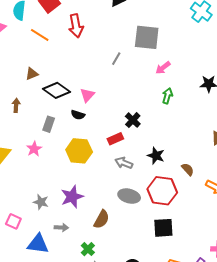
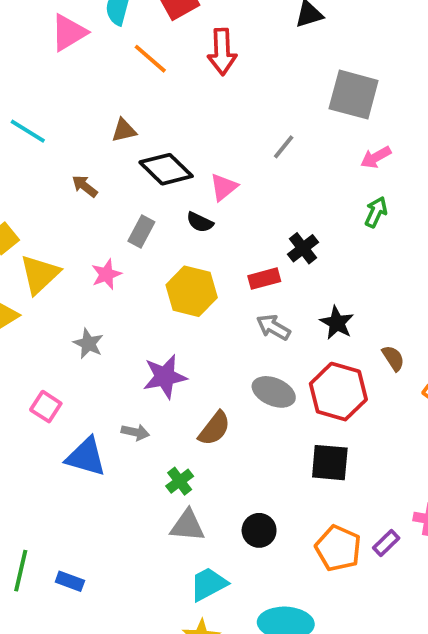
gray line: (116, 59) -> (284, 147), moved
brown arrow: (16, 105) -> (85, 186), turned -64
gray star: (41, 202) -> (88, 344), moved

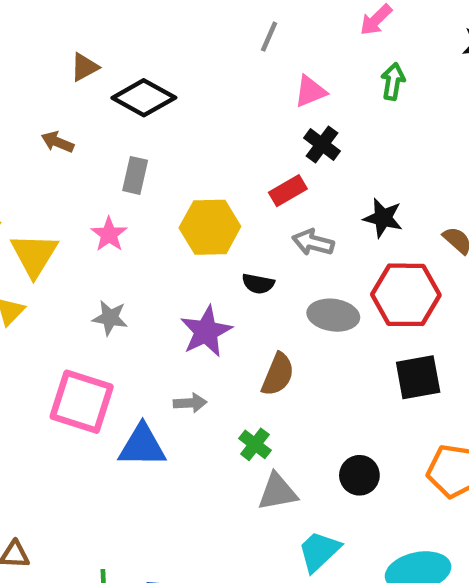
pink triangle: (224, 187) -> (310, 91), moved, turned 32
black semicircle: (200, 222) -> (258, 284), moved
pink square: (46, 407) -> (82, 402), size x1.8

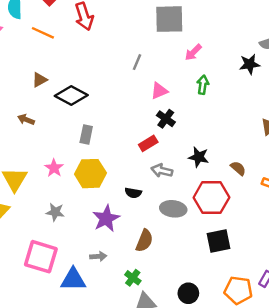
gray rectangle: (135, 175) -> (86, 135), moved
yellow hexagon: (210, 227) -> (90, 174), moved

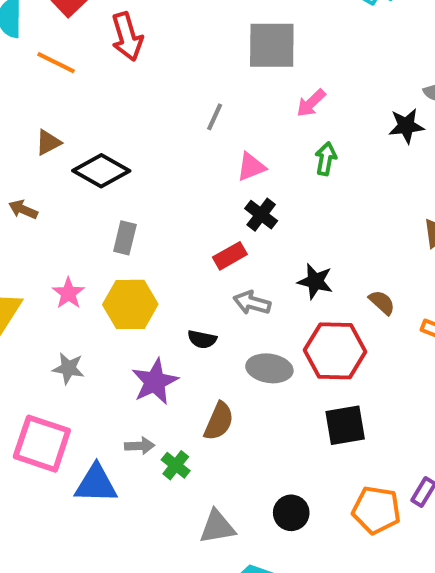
green cross: (133, 278) -> (176, 465), moved

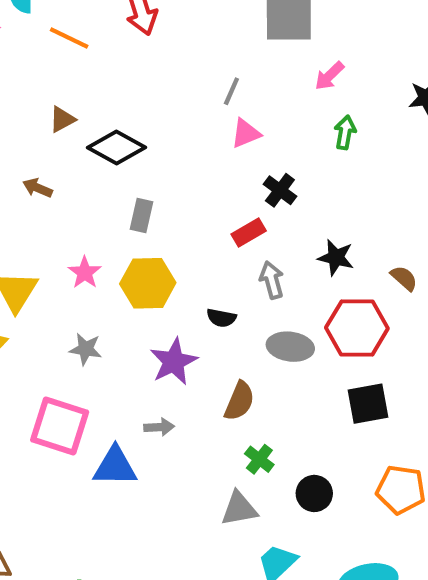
pink triangle: (251, 167) -> (246, 133), moved
gray arrow: (252, 303) -> (272, 280), turned 60
green cross: (176, 465) -> (259, 459), moved

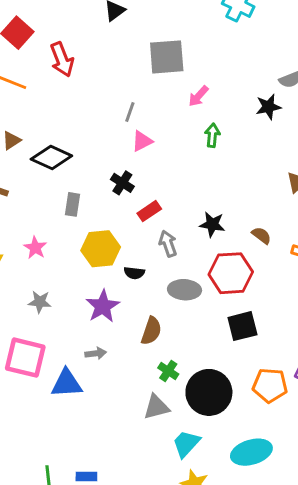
black cross: (280, 190) -> (122, 183), moved
yellow hexagon: (148, 283) -> (101, 249), moved
black circle: (314, 493) -> (209, 392), size x1.8

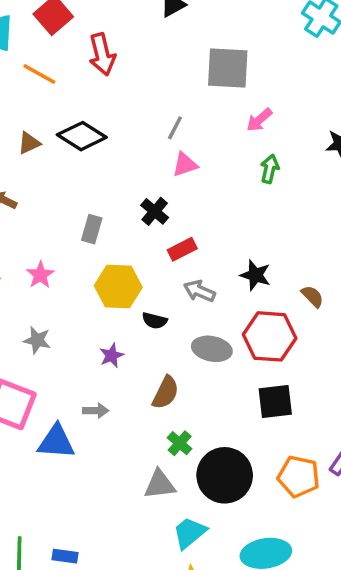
black diamond: (51, 158) -> (82, 136), moved
gray arrow: (168, 244) -> (199, 291), turned -55
purple star: (103, 306) -> (112, 355), size x0.6

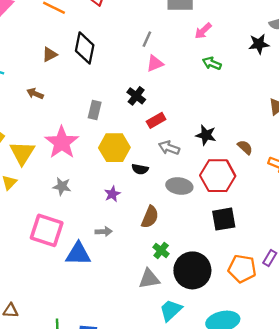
black diamond: (82, 136) -> (85, 48), turned 72
green arrow: (270, 169) -> (212, 63), turned -78
pink star: (40, 275) -> (62, 142), size x1.8

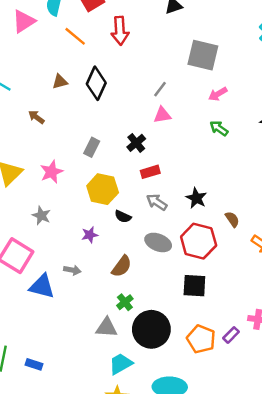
pink star: (62, 142) -> (51, 172), size x0.7

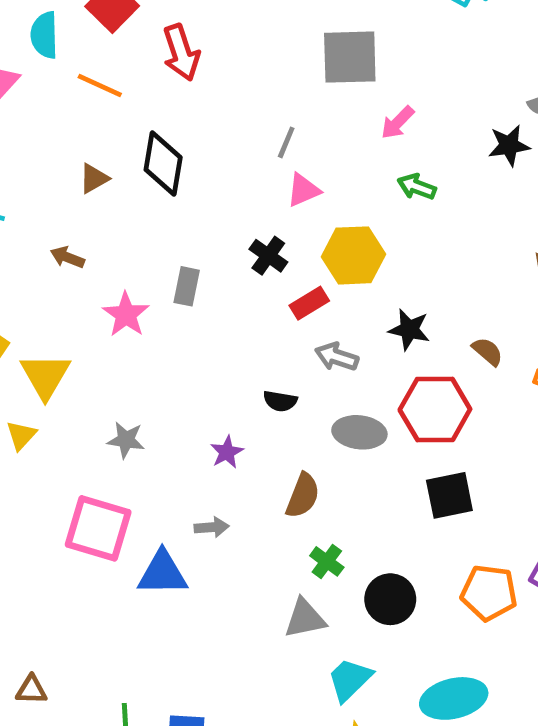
pink star: (51, 172) -> (126, 315), moved
yellow hexagon: (103, 189) -> (353, 255), moved
black circle: (151, 329) -> (390, 599), size x0.7

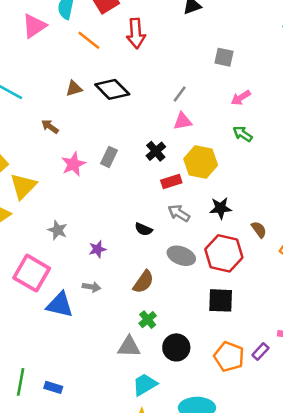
gray square: (350, 57) -> (224, 57), size x0.6
black diamond: (163, 164) -> (112, 89), turned -68
black star: (409, 330) -> (221, 208), turned -30
purple star: (227, 452) -> (97, 249), moved

